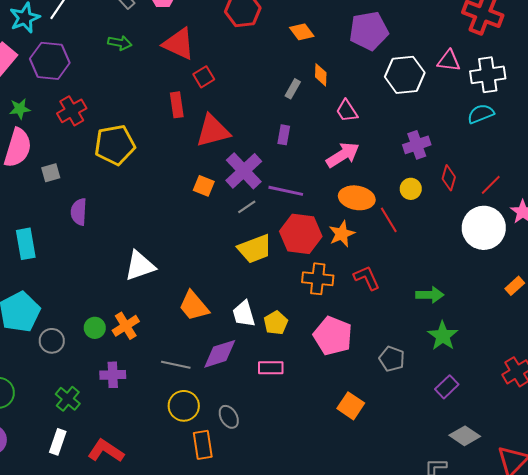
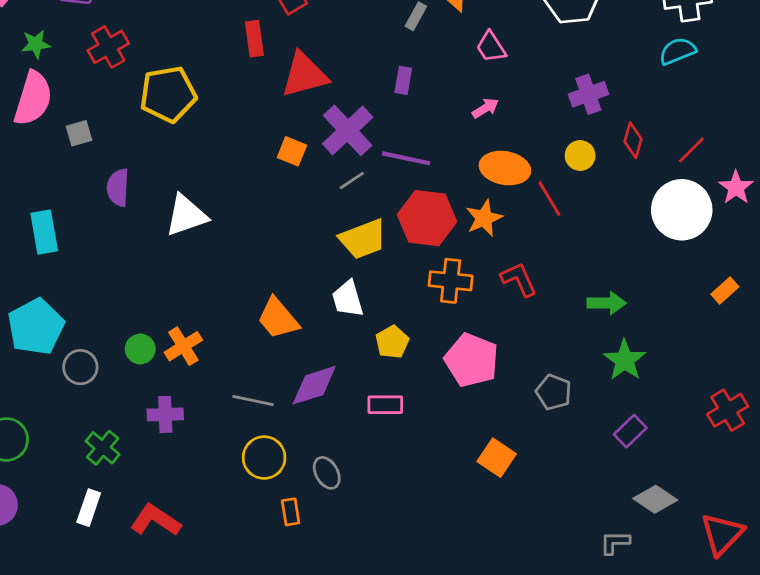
pink arrow: (343, 155) -> (485, 108), size x0.6
white triangle: (140, 266) -> (186, 215), moved
white trapezoid: (244, 314) -> (348, 299), moved
orange rectangle: (203, 445) -> (291, 512), size x0.7

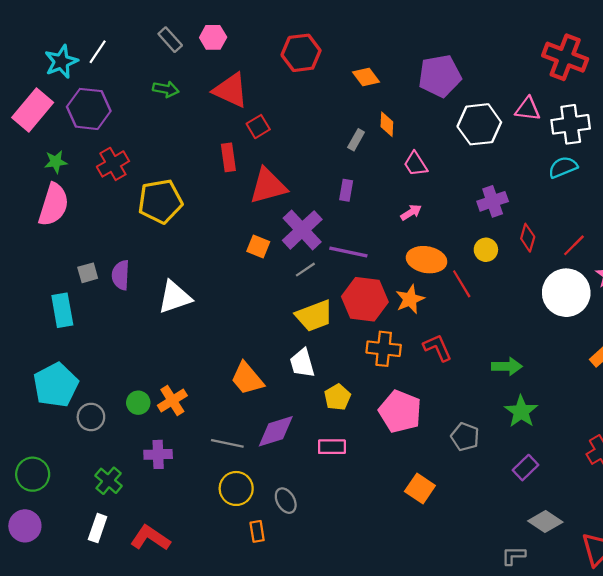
gray square: (79, 133) -> (88, 273), moved

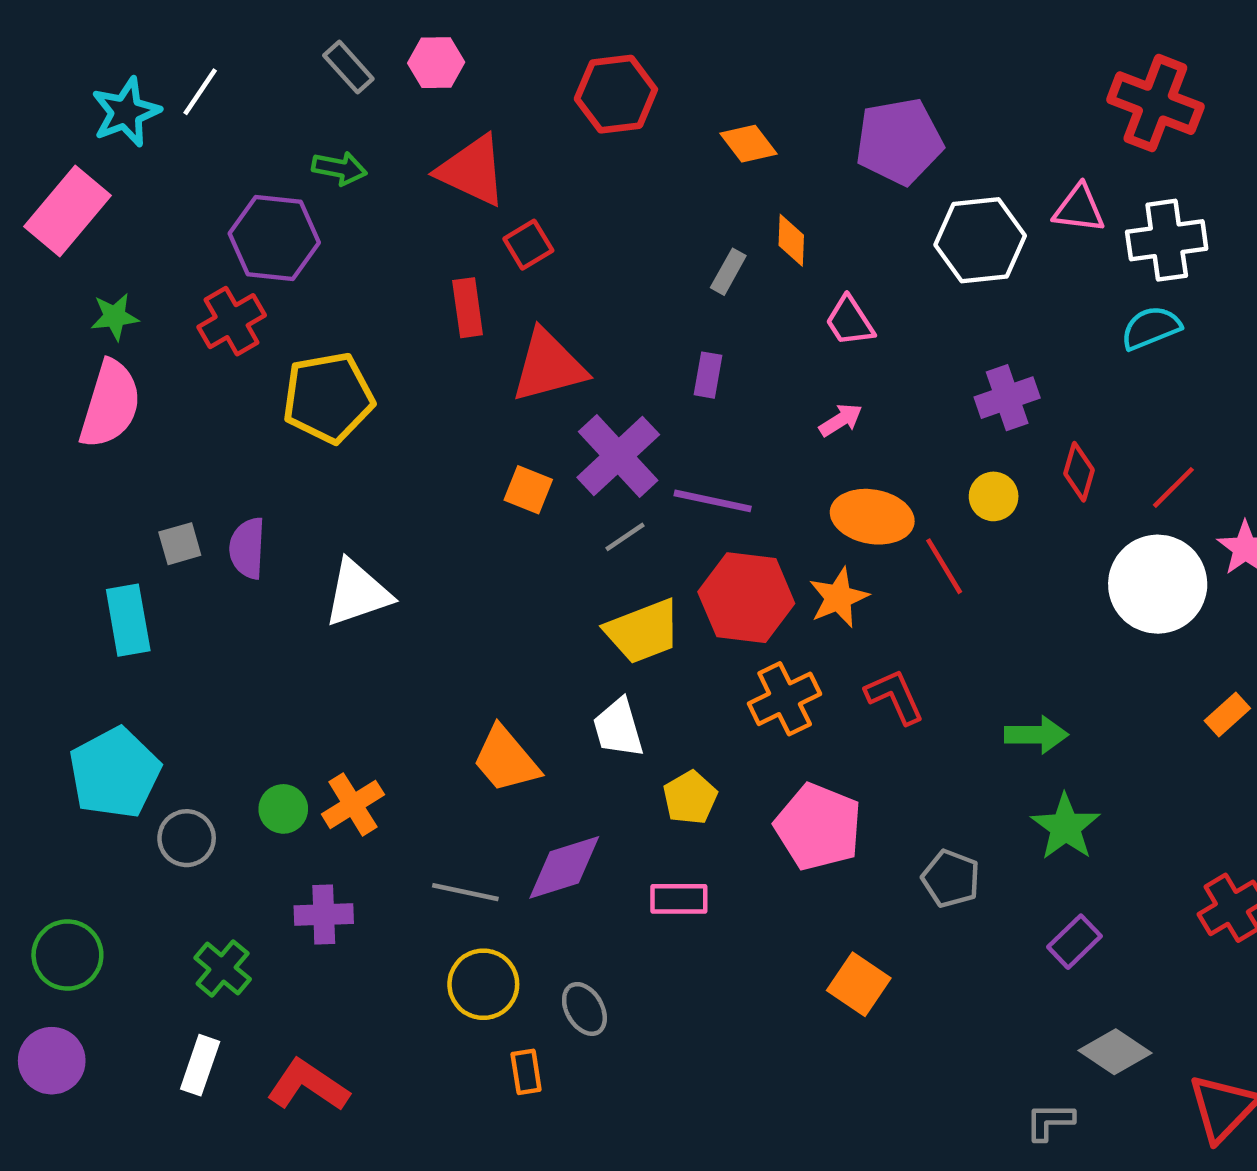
purple hexagon: (89, 109) -> (274, 238), moved
orange cross: (384, 349) -> (785, 699), turned -32

